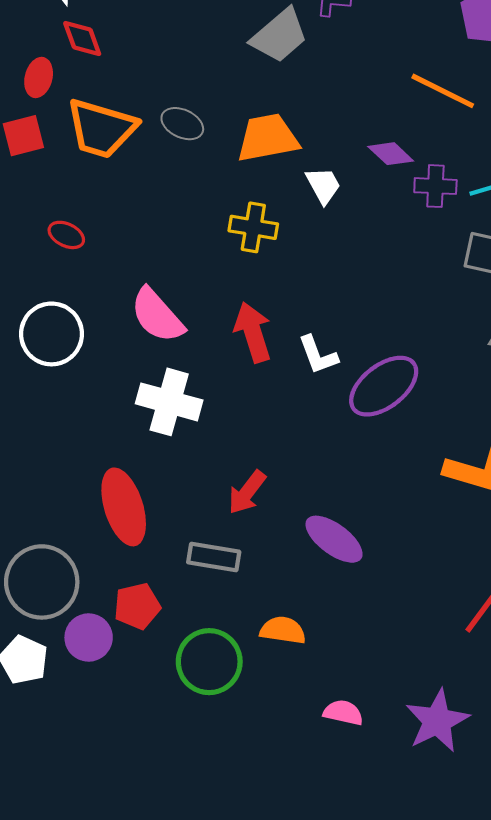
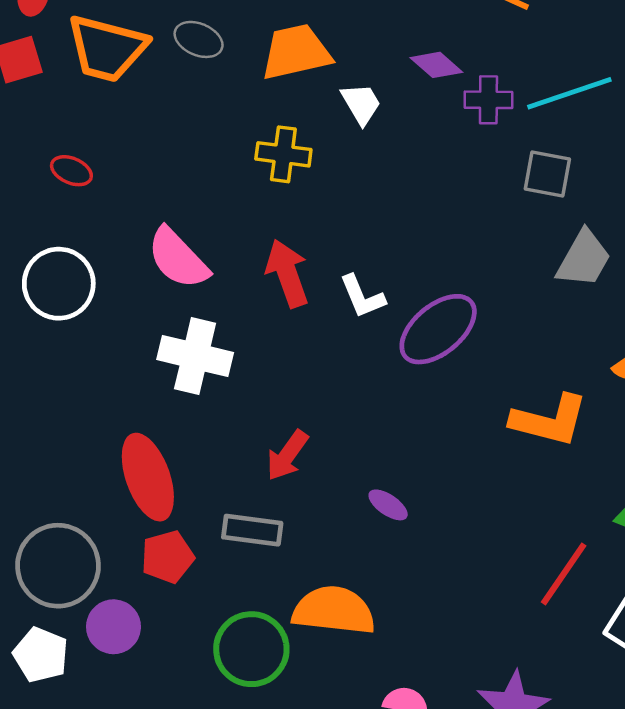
purple ellipse: (334, 539) -> (388, 505), size x0.6
red pentagon: (137, 606) -> (168, 557), moved
orange semicircle: (283, 630) -> (334, 610), size x1.6

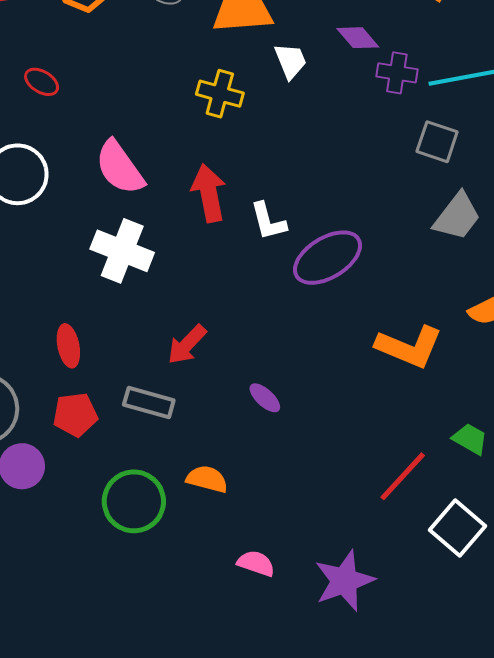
red ellipse: (148, 477) -> (68, 346), size x0.6
orange semicircle: (334, 610) -> (207, 479), size x0.6

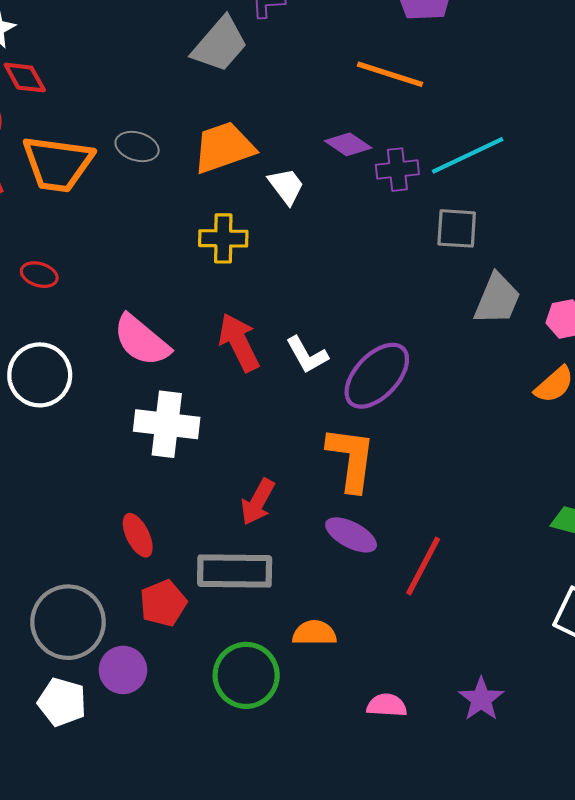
orange L-shape: (409, 347) -> (351, 459), moved, turned -90
purple ellipse: (265, 398) -> (351, 535), size x1.4
gray rectangle: (149, 403) -> (235, 571), size x1.4
red line: (403, 476) -> (423, 566), moved
purple star: (344, 581) -> (481, 699), size x0.7

